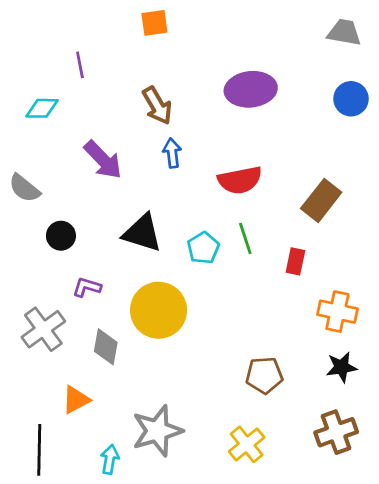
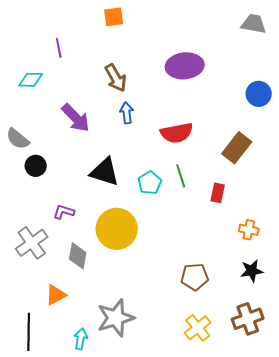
blue circle: (351, 99) -> (259, 94), moved
black circle: (61, 236) -> (36, 166), moved
orange cross: (337, 312) -> (249, 230), size x0.7
yellow cross: (247, 444) -> (198, 328), moved

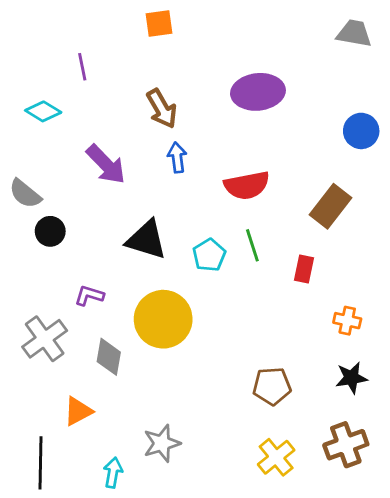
cyan diamond: (31, 80) -> (43, 111), turned 30
gray star: (116, 318) -> (162, 443), size x0.7

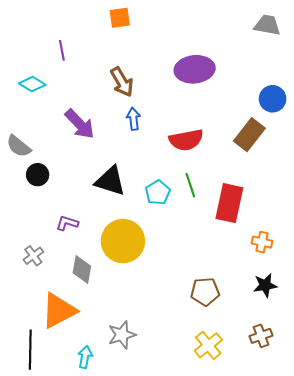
brown rectangle: (330, 206) -> (249, 135), moved
red rectangle: (304, 269) -> (229, 203), size x1.8
gray cross: (45, 339) -> (33, 256), size x0.6
orange triangle: (78, 411) -> (59, 311), size x1.6
brown cross: (346, 445) -> (261, 336), size x0.7

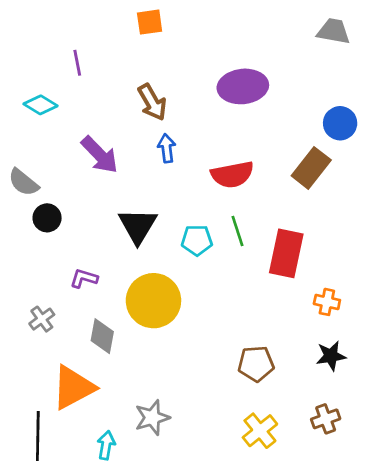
black triangle: (110, 181) -> (138, 226), turned 44
cyan pentagon: (158, 193) -> (197, 240), turned 30

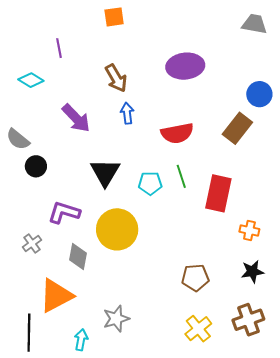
purple L-shape: (84, 278) -> (64, 212), size x1.5
brown cross: (326, 419) -> (248, 320), size x1.4

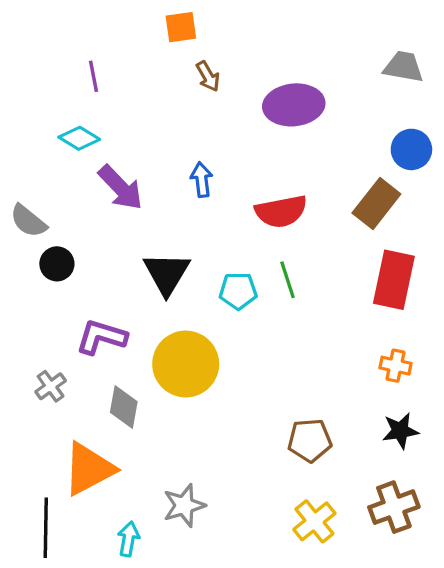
gray trapezoid: (254, 24) -> (403, 67), moved
brown arrow: (116, 78) -> (208, 76), moved, size x0.7
cyan diamond: (31, 80) -> (79, 138), moved
red rectangle: (218, 193) -> (394, 280), moved

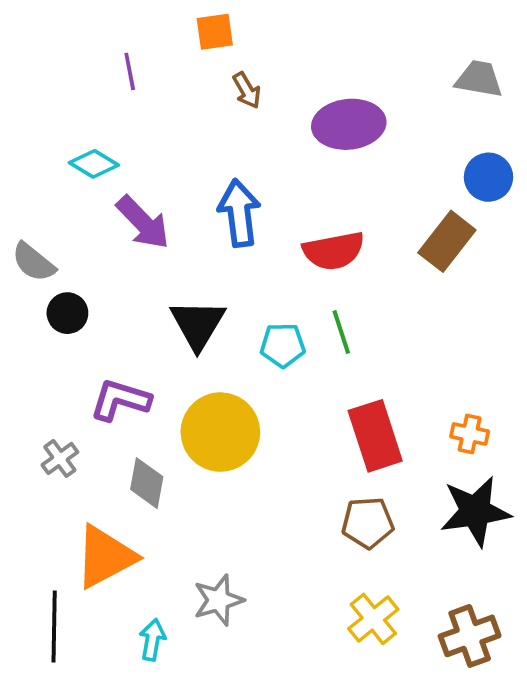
purple line: (93, 76) -> (130, 71), moved
blue arrow: (202, 180) -> (239, 213), size x1.6
red rectangle: (394, 280) -> (375, 436), moved, turned -30
black star: (400, 431) -> (475, 511), size x1.6
brown cross: (394, 507) -> (470, 636), moved

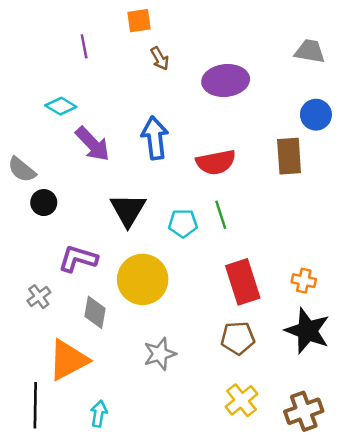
brown rectangle: (447, 241) -> (289, 156), turned -42
black star: (475, 511) -> (307, 331), turned 30
gray star: (218, 600) -> (160, 354), moved

